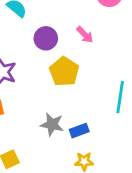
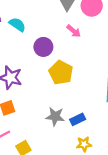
pink arrow: (85, 35) -> (74, 31), moved

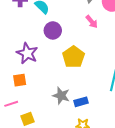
purple circle: (43, 47) -> (53, 30), moved

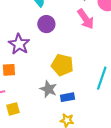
pink arrow: (92, 22) -> (86, 19), size x1.5
yellow pentagon: (73, 57) -> (62, 65), moved, turned -30

